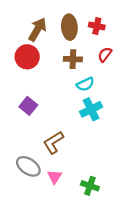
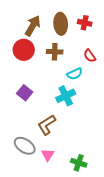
red semicircle: (105, 55) -> (90, 56), moved, turned -72
brown cross: (73, 59) -> (55, 52), moved
cyan cross: (91, 109) -> (66, 96), moved

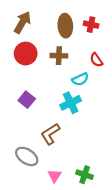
brown arrow: (33, 26) -> (22, 22), moved
pink triangle: (48, 155) -> (55, 176), moved

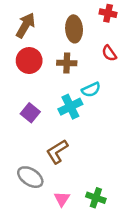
red cross: (91, 25) -> (108, 13), moved
red semicircle: (96, 60) -> (109, 53), moved
cyan cross: (71, 103) -> (70, 107), moved

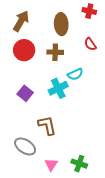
brown L-shape: (57, 152) -> (47, 125), turned 110

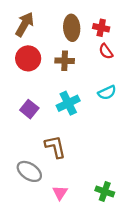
red cross: (89, 11) -> (101, 28), moved
cyan semicircle: (75, 74) -> (107, 93), moved
green cross: (79, 164) -> (105, 191), moved

